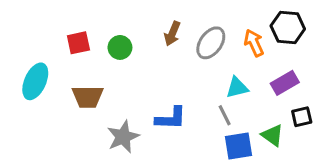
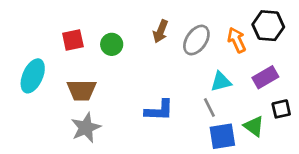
gray star: (123, 137) -> (86, 128), moved

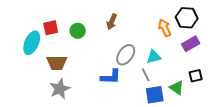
gray ellipse: (196, 40) -> (126, 55), moved
cyan ellipse: (33, 76) -> (32, 43), moved
purple rectangle: (265, 77) -> (191, 44), moved

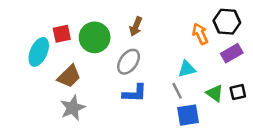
green circle: (78, 31) -> (95, 37), size x1.6
gray ellipse: (126, 55) -> (129, 62), moved
brown trapezoid: (57, 63) -> (69, 76), turned -45
green triangle: (177, 88) -> (215, 93), moved

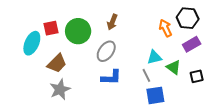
green triangle: (215, 93) -> (174, 67), moved

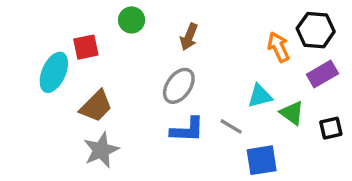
green circle: (78, 31) -> (132, 20), moved, size x0.6
gray line: (146, 75) -> (231, 126), moved, turned -32

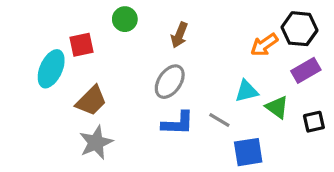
orange arrow: (278, 47) -> (264, 45), turned -100

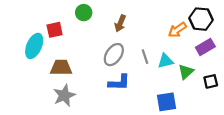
brown trapezoid: (91, 101) -> (61, 67), turned -135
green triangle: (277, 107) -> (186, 72), turned 42
gray line: (219, 120) -> (145, 57), moved, turned 40

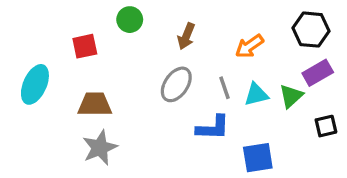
orange arrow: (177, 30) -> (249, 46), moved
cyan ellipse: (34, 46) -> (35, 84), moved
green triangle: (186, 72) -> (291, 96), moved
blue L-shape: (119, 83) -> (213, 128), moved

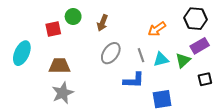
green circle: (130, 20) -> (73, 17), moved
brown arrow: (186, 36) -> (102, 23), moved

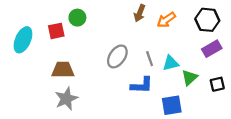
brown arrow: (102, 23) -> (140, 13), moved
orange arrow: (157, 29) -> (166, 20), moved
cyan ellipse: (22, 53) -> (23, 40), moved
green triangle: (183, 60) -> (190, 78), moved

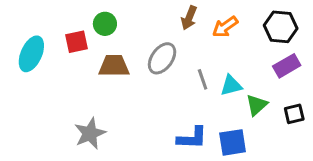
gray ellipse: (117, 56) -> (162, 58), moved
brown trapezoid: (63, 70) -> (114, 66), moved
blue L-shape: (142, 85) -> (192, 138), moved

